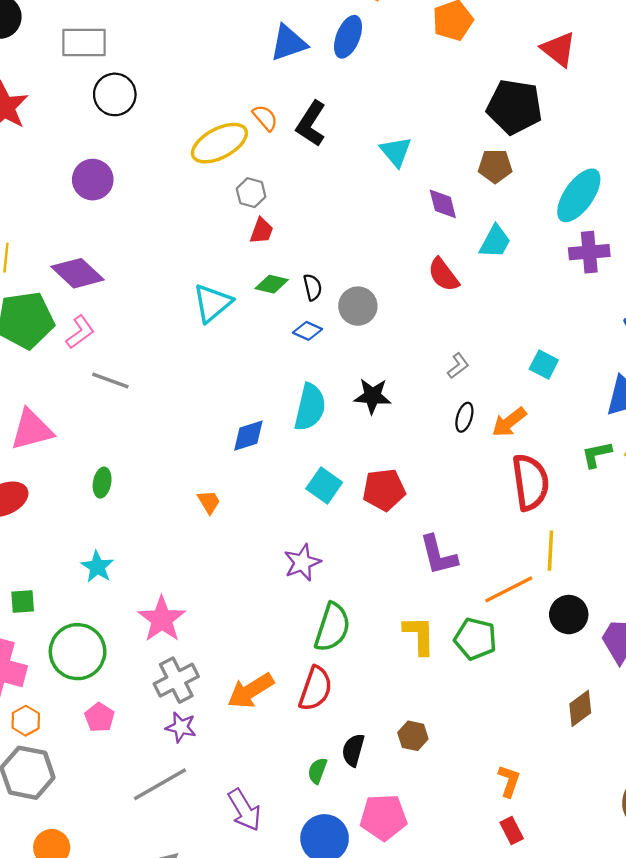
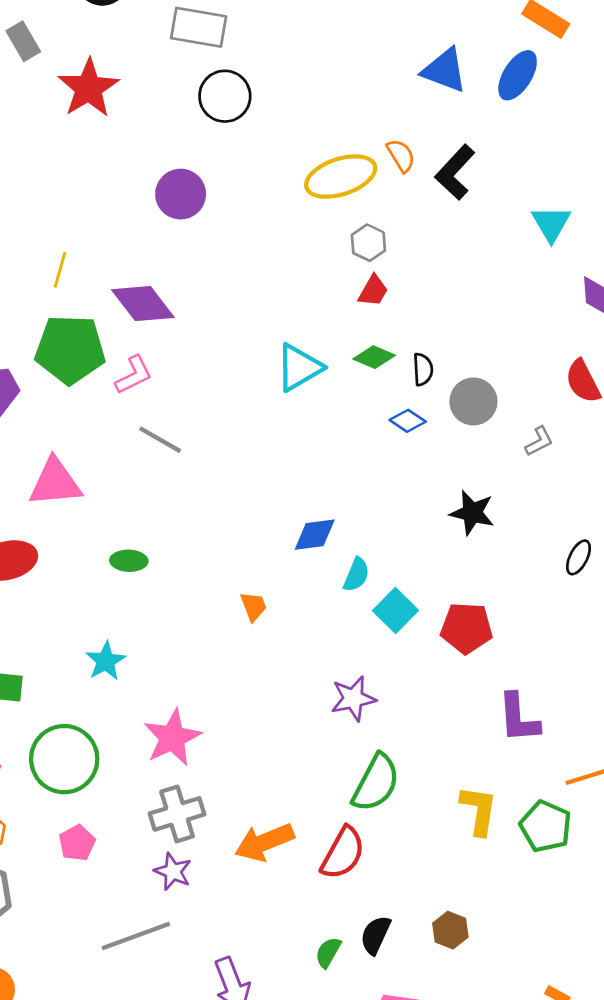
blue triangle: (288, 43) -> (445, 70), turned 30
gray L-shape: (458, 366) -> (539, 441), moved
cyan semicircle: (310, 407) -> (356, 575), moved, size x0.6
green ellipse: (102, 483) -> (129, 561), turned 72

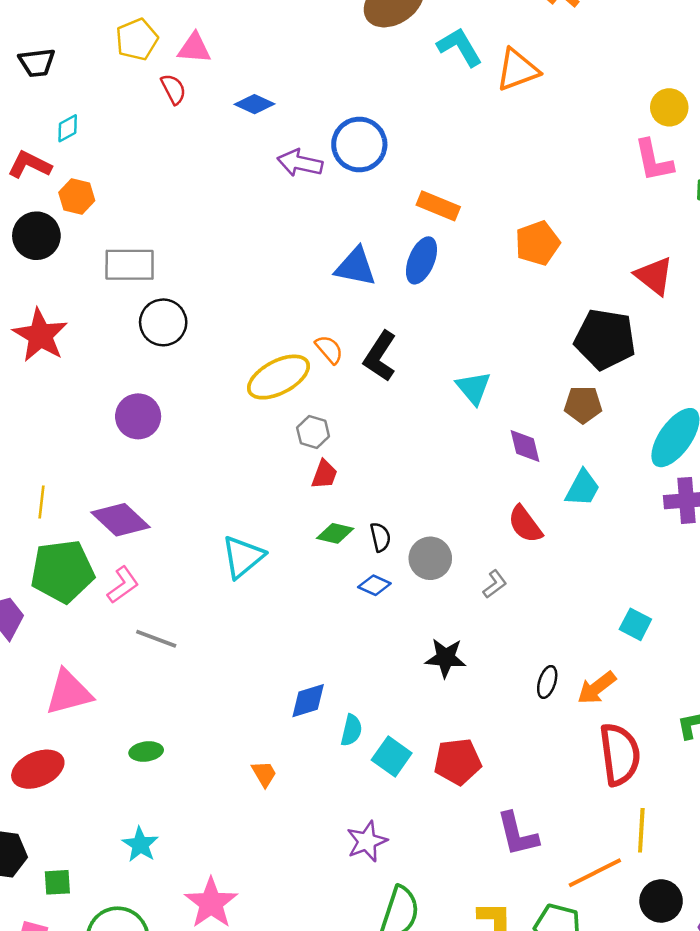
cyan triangle: (299, 368) -> (243, 557), moved

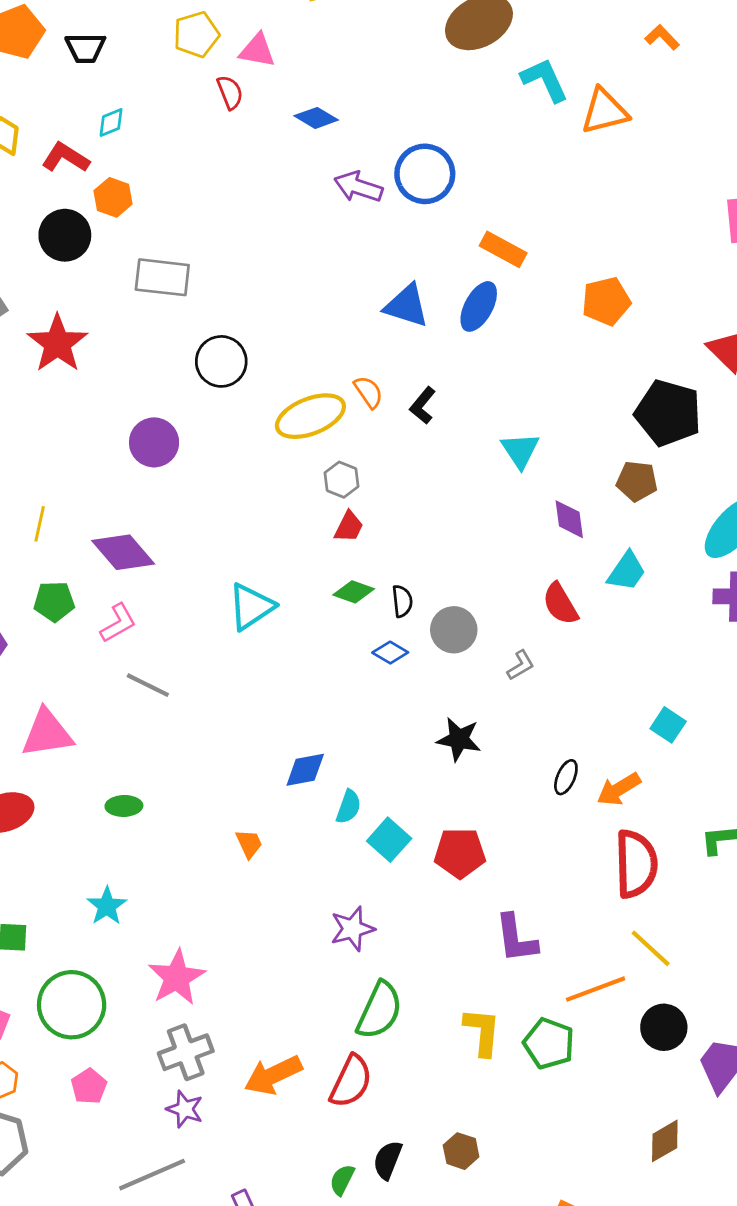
black circle: (163, 322) -> (221, 361), moved
black L-shape: (380, 356) -> (423, 405), size x0.7
green pentagon: (62, 571) -> (54, 601), size x0.6
yellow line: (641, 830) -> (651, 948), turned -57

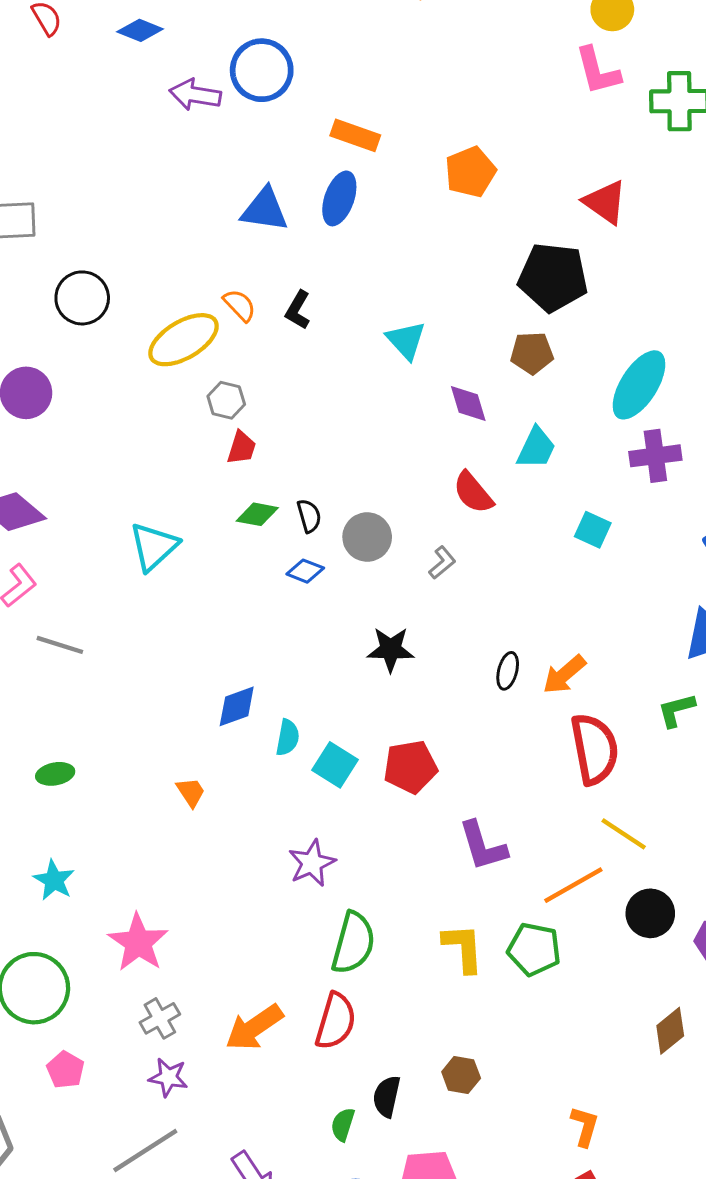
cyan square: (668, 725) -> (593, 530), moved
gray cross: (186, 1052) -> (160, 1018), size x0.7

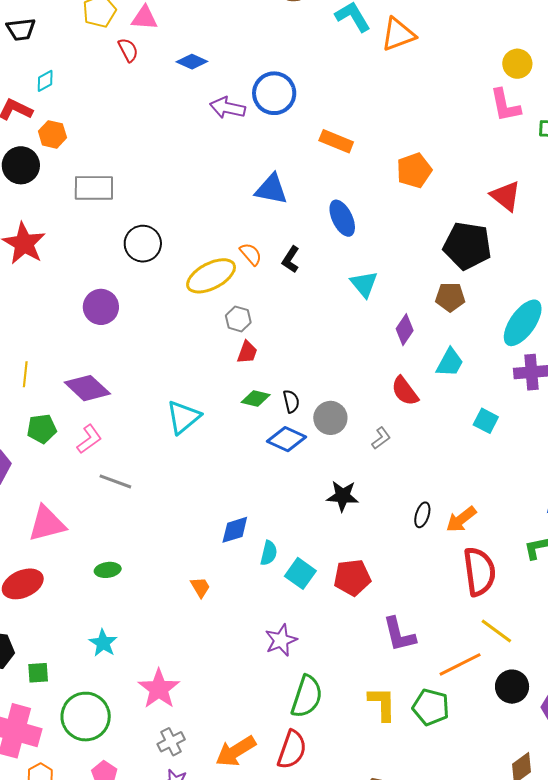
blue ellipse: (339, 198) -> (342, 218), moved, turned -48
purple diamond: (468, 404) -> (405, 330), turned 48
blue diamond: (305, 571) -> (287, 439), size x1.5

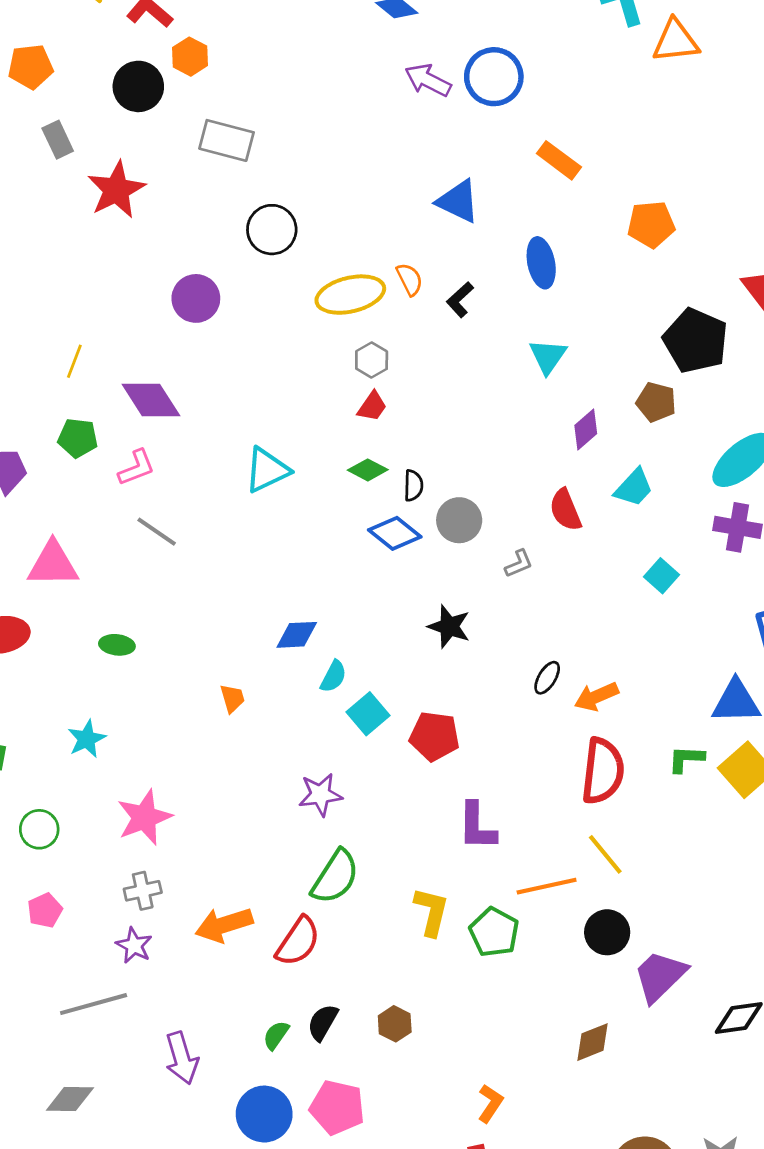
green circle: (86, 717) -> (39, 829), size x0.6

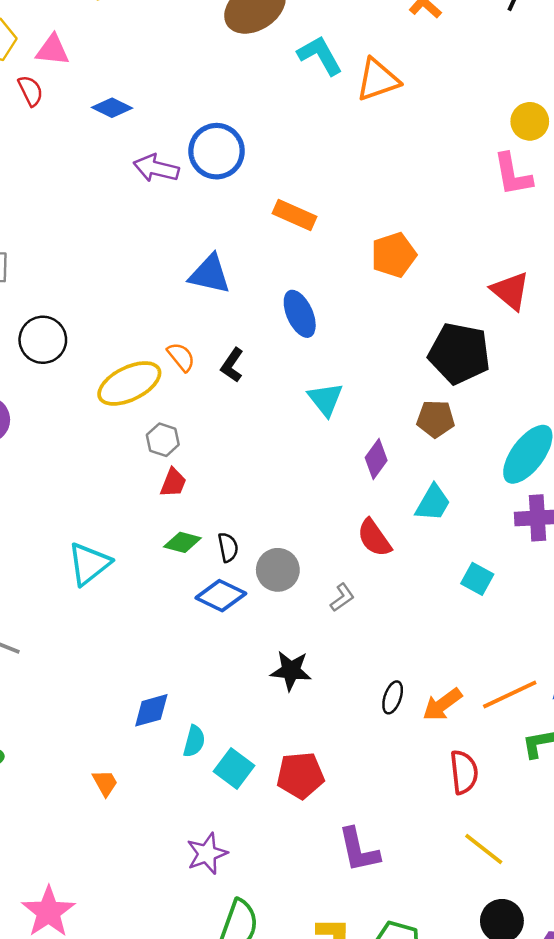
red semicircle: (603, 771) -> (464, 772), size x0.7
orange line: (547, 886) -> (510, 694), moved

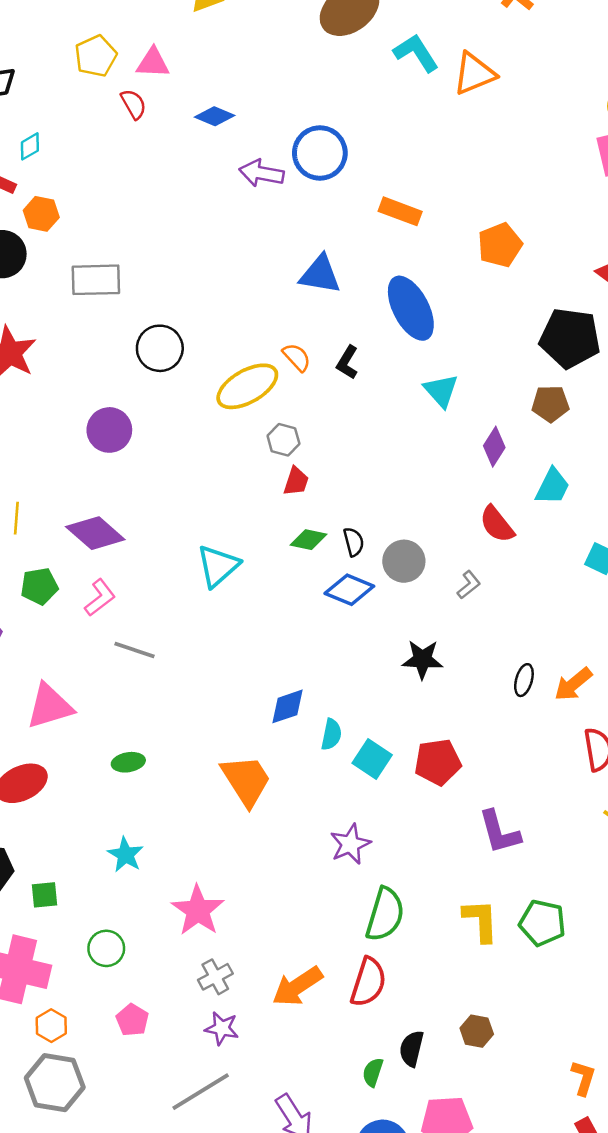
blue ellipse: (300, 314) -> (411, 308), size x1.4
orange trapezoid: (105, 783) -> (246, 780), size x2.0

